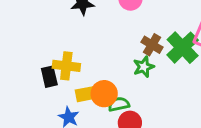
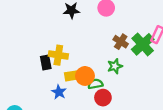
green star: (144, 67) -> (115, 66), moved

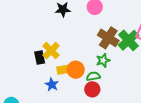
brown cross: (121, 42) -> (108, 38), size x1.5
yellow cross: (58, 55) -> (51, 51), turned 36
green semicircle: (95, 84) -> (93, 76), moved

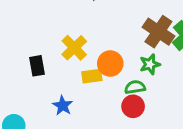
black rectangle: (40, 57) -> (37, 66), moved
orange circle: (76, 70) -> (110, 63), moved
blue star: (52, 85) -> (63, 106), moved

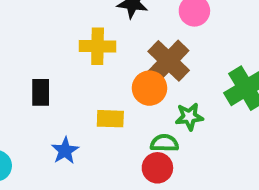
brown cross: (158, 32) -> (169, 61), moved
yellow cross: (74, 48) -> (98, 46), moved, turned 35
orange circle: (110, 63) -> (149, 88), moved

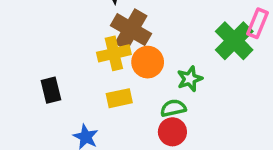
yellow cross: (98, 46) -> (114, 53), moved
brown cross: (169, 61) -> (131, 30), moved

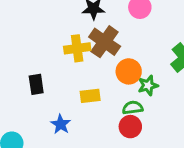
yellow cross: (114, 53) -> (77, 48), moved
orange circle: (148, 62) -> (129, 71), moved

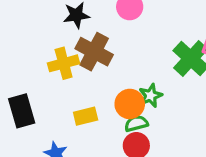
orange circle: (129, 71) -> (130, 104), moved
black rectangle: (36, 84) -> (22, 111), size x1.4

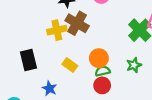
green star: (151, 96) -> (134, 65), moved
yellow rectangle: (86, 116) -> (70, 65), turned 48

